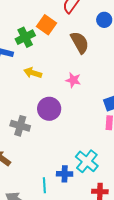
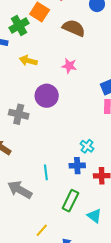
brown semicircle: (80, 43) -> (74, 28), turned -35
cyan cross: (87, 161) -> (87, 146), size x0.6
blue cross: (65, 174) -> (77, 166), moved

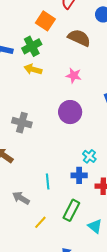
green cross: (19, 26) -> (32, 46), moved
purple circle: (47, 96) -> (70, 112), moved
gray arrow: (20, 190) -> (21, 198), size x0.7
yellow line: (42, 230) -> (40, 222), moved

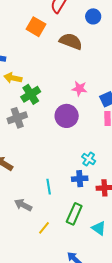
green cross: (32, 46) -> (31, 94), moved
yellow arrow: (33, 69) -> (13, 78), moved
pink star: (74, 76) -> (79, 89), moved
gray cross: (22, 123) -> (17, 118), moved, turned -30

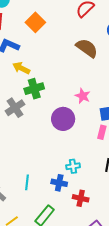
orange square: (36, 27) -> (35, 22), moved
gray cross: (17, 118) -> (15, 108), turned -30
cyan cross: (89, 159) -> (73, 166), turned 32

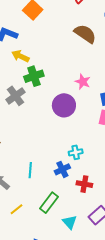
blue cross: (59, 183) -> (62, 169), turned -35

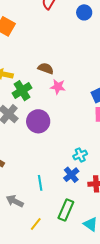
brown semicircle: (85, 34) -> (46, 68), moved, size x0.7
pink star: (83, 82) -> (58, 87), moved
purple circle: (64, 105) -> (38, 121), moved

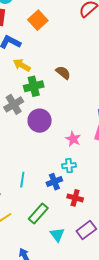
pink star: (58, 87) -> (73, 139), moved

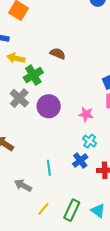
cyan cross: (69, 166) -> (90, 141), turned -32
green rectangle: (38, 213) -> (72, 210), moved

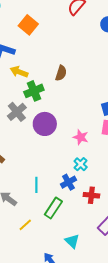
brown semicircle: (58, 54) -> (61, 73), turned 77
green rectangle: (72, 210) -> (53, 208), moved
cyan triangle: (98, 211) -> (72, 241), moved

